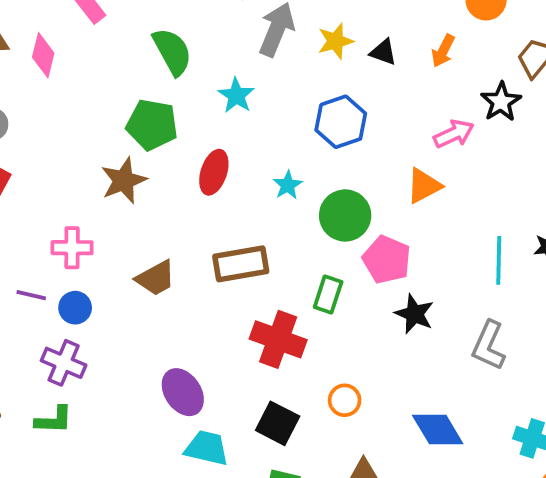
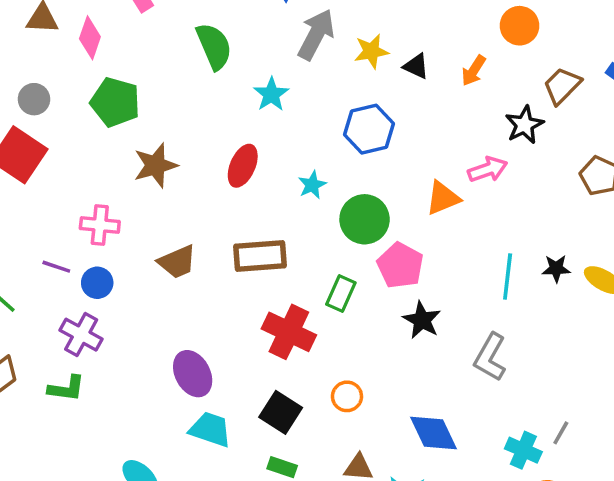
green pentagon: (152, 125) -> (115, 102), moved
pink arrow: (454, 134) -> (488, 169), moved

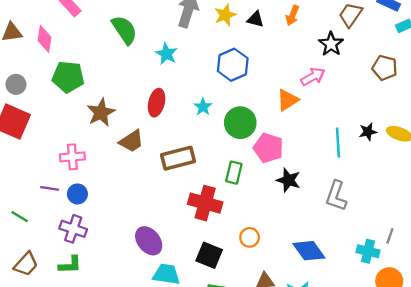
brown trapezoid: (177, 262) -> (131, 141), moved

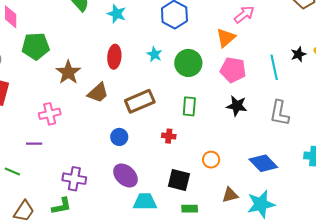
pink pentagon: (268, 148) -> (233, 70), moved
blue circle: (77, 194) -> (119, 137), moved
red cross: (205, 203) -> (169, 136), size x0.5
purple cross: (73, 229) -> (74, 179), moved

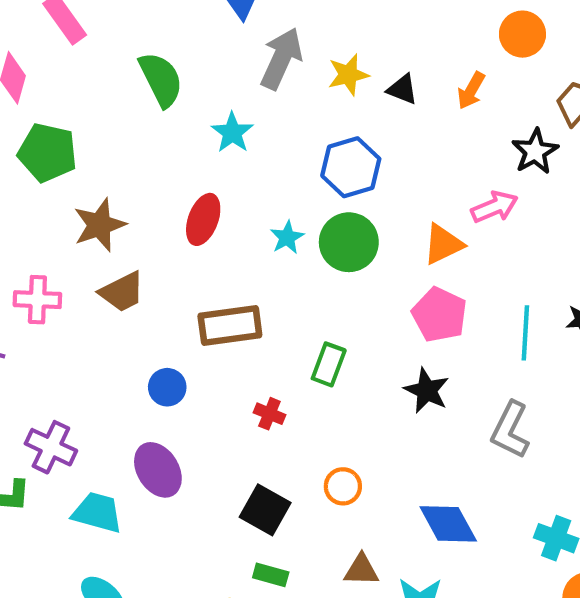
green circle: (188, 63) -> (349, 242), moved
brown trapezoid: (98, 93) -> (122, 292), moved
cyan trapezoid: (145, 202) -> (97, 512), moved

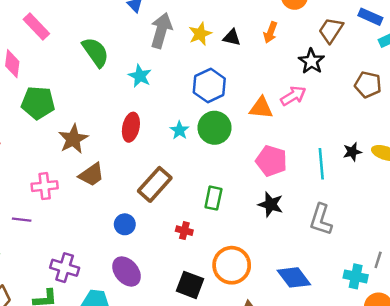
orange triangle: (443, 244) -> (261, 108), moved, turned 40
brown rectangle: (230, 326) -> (155, 184), turned -32
orange circle: (343, 486) -> (232, 265), size x1.8

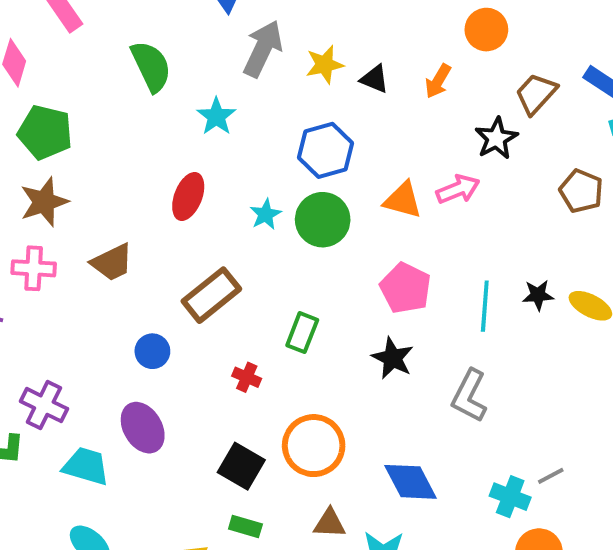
brown star: (73, 139) -> (44, 202), moved
gray line: (378, 260) -> (551, 476), turned 35

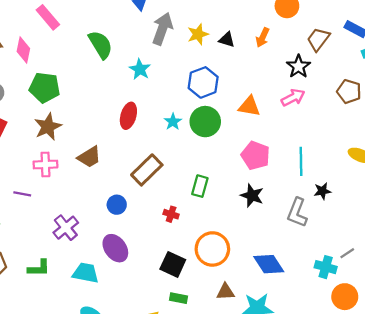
pink arrow: (458, 189) -> (293, 98), moved
black star: (538, 295) -> (322, 191), moved
purple cross: (44, 405) -> (66, 228), moved, turned 30

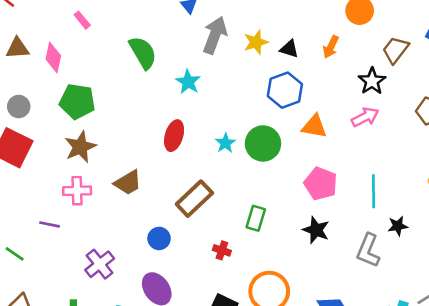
pink rectangle: (48, 17) -> (82, 20), size x0.6
blue hexagon: (203, 82) -> (285, 90), moved

